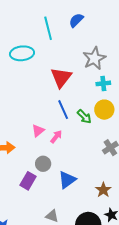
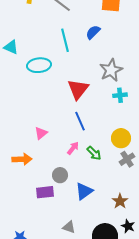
yellow circle: (104, 110) -> (121, 138), moved
green arrow: (84, 117) -> (94, 153), moved
pink triangle: (38, 131) -> (41, 133), moved
purple rectangle: (28, 181) -> (45, 192), turned 54

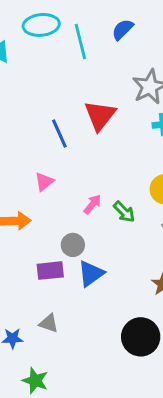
cyan ellipse: (39, 65) -> (41, 25), moved
blue line: (80, 121) -> (59, 133), moved
blue triangle: (84, 191) -> (91, 274), moved
gray triangle: (69, 227) -> (49, 323), moved

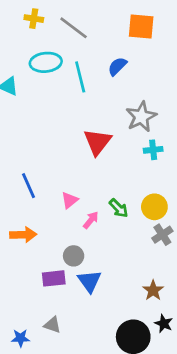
blue line: (59, 133) -> (28, 186), moved
pink triangle: (44, 182) -> (70, 200), moved
green arrow: (124, 212) -> (119, 208), moved
blue triangle: (91, 274) -> (89, 281), turned -30

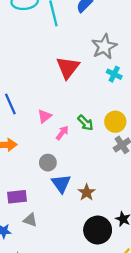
cyan cross: (153, 150) -> (114, 74), turned 32
purple rectangle: (54, 278) -> (17, 197), moved
brown star: (153, 290) -> (87, 192), moved

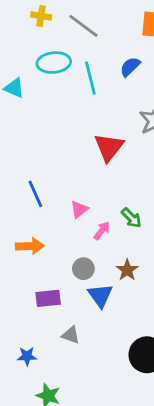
brown star: (87, 192) -> (127, 270), moved
purple rectangle: (17, 197) -> (48, 298), moved
gray triangle: (30, 220) -> (71, 335), moved

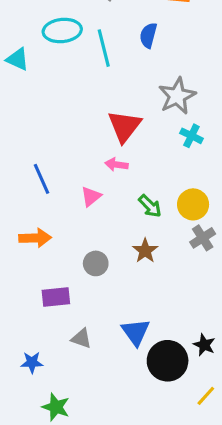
blue semicircle: (130, 67) -> (148, 35), turned -30
pink arrow: (102, 231) -> (116, 165), moved, turned -120
brown star: (127, 270) -> (145, 251), moved
blue triangle: (100, 295) -> (136, 332), moved

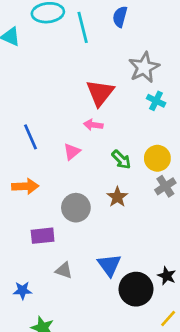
gray circle: (96, 263) -> (76, 208), size x1.4

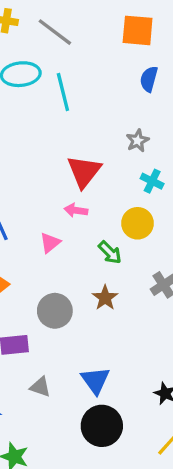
blue semicircle: (120, 17) -> (149, 79), moved
gray star: (144, 67) -> (138, 141), size x0.6
yellow circle: (157, 158) -> (138, 223), moved
black circle: (136, 289) -> (102, 426), moved

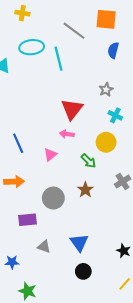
gray line: (55, 32) -> (74, 31), moved
black circle: (102, 426) -> (83, 271), size x0.6

